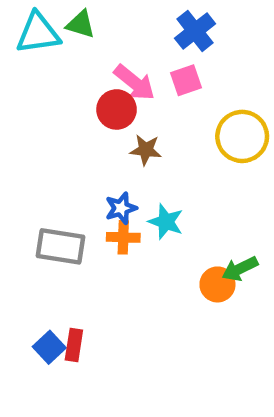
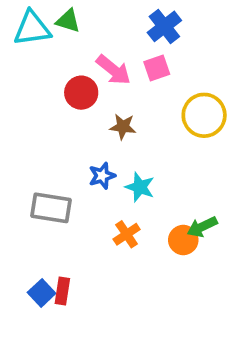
red circle: (117, 109) -> (81, 93), moved
orange cross: (123, 237) -> (127, 234), moved, turned -36

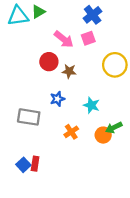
green triangle: (68, 21) -> (38, 12), turned -48
red circle: (81, 93) -> (49, 62), moved
cyan star: (140, 187) -> (91, 105), moved

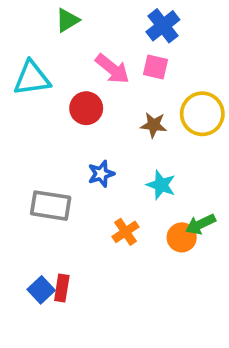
cyan triangle: (18, 16) -> (32, 78), moved
pink square: (88, 38) -> (155, 67), turned 32
brown star: (69, 71) -> (154, 125), moved

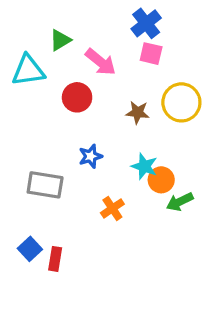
green triangle: (67, 20) -> (60, 40), moved
pink square: (155, 67) -> (151, 54), moved
orange circle: (182, 237) -> (161, 180), moved
blue square: (41, 290) -> (30, 249), moved

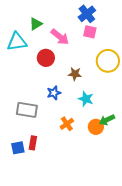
brown star: (138, 112) -> (75, 74), moved
orange circle: (161, 180) -> (96, 127), moved
blue square: (30, 249) -> (18, 148), turned 32
red rectangle: (55, 259) -> (33, 143), moved

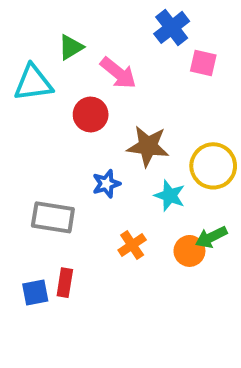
pink square: (90, 32) -> (203, 63), moved
yellow circle: (108, 61) -> (213, 166), moved
brown star: (75, 74) -> (148, 146), size x1.5

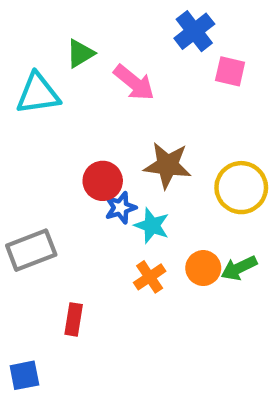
red circle: (91, 114) -> (103, 181), moved
cyan star: (170, 196) -> (152, 226), moved
gray rectangle: (53, 217) -> (31, 250), moved, turned -30
orange circle: (189, 251) -> (203, 268), moved
blue square: (35, 293) -> (24, 375), moved

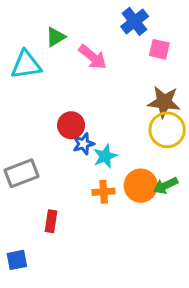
brown star: (167, 165) -> (164, 102), moved
cyan star: (152, 226) -> (105, 156), turned 30
orange circle: (203, 268) -> (141, 186), size x1.4
orange cross: (150, 277) -> (104, 192), turned 30

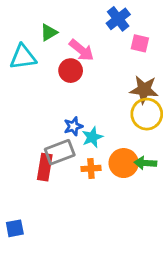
red circle: (71, 125) -> (71, 71), moved
gray rectangle: (22, 173) -> (60, 152), moved
green arrow: (166, 186) -> (145, 163), turned 30
red rectangle: (51, 221) -> (45, 167), moved, size x1.4

